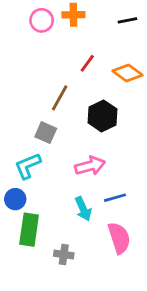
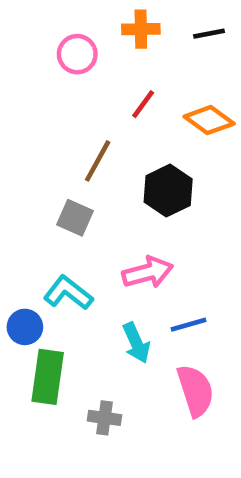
orange cross: (73, 15) -> (141, 29), moved
pink circle: (42, 20) -> (77, 54), moved
cyan L-shape: (28, 166) -> (68, 293), moved, turned 60

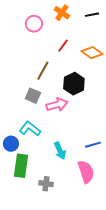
orange cross: (141, 29) -> (62, 13), turned 35
pink arrow: (148, 272) -> (57, 105), moved
blue line: (189, 325) -> (93, 145), moved

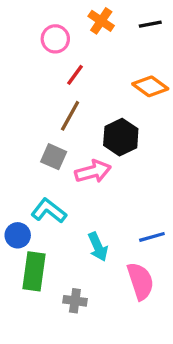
red line: (63, 46) -> (75, 75), moved

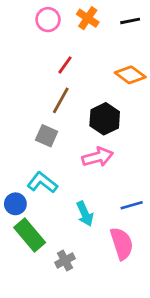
pink circle: (55, 39) -> (48, 20), moved
pink arrow: (93, 171) -> (98, 157), moved
green rectangle: (34, 271) -> (30, 235), turned -48
gray cross: (75, 301) -> (65, 261), turned -36

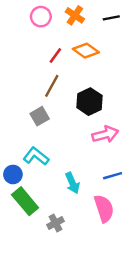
orange diamond: (130, 75) -> (86, 51), moved
gray square: (47, 136) -> (40, 116), turned 36
pink arrow: (98, 157) -> (105, 134), moved

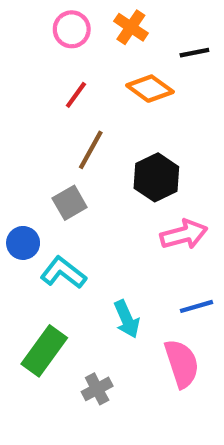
black line: (111, 18) -> (194, 53), moved
red line: (55, 55) -> (76, 95), moved
blue circle: (13, 174) -> (23, 243), moved
green rectangle: (25, 201) -> (44, 351), turned 76

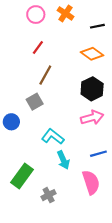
orange diamond: (150, 89) -> (92, 54), moved
black hexagon: (156, 177) -> (92, 89), moved
cyan L-shape: (63, 273) -> (53, 137), moved

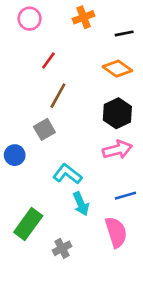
orange cross: (66, 13) -> (84, 17), turned 35
pink circle: (36, 15) -> (30, 19), moved

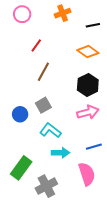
gray square: (44, 129) -> (43, 105), moved
blue circle: (15, 155) -> (20, 114), moved
cyan arrow: (81, 204) -> (61, 153), turned -66
gray cross: (62, 248) -> (46, 186), size x1.5

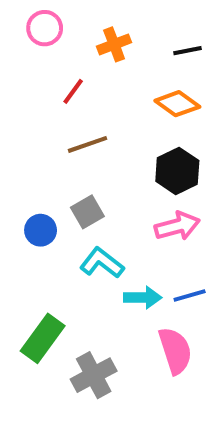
orange cross: (63, 13) -> (114, 44), moved
brown line: (43, 72) -> (87, 144), turned 42
cyan arrow: (61, 153) -> (143, 298), moved

